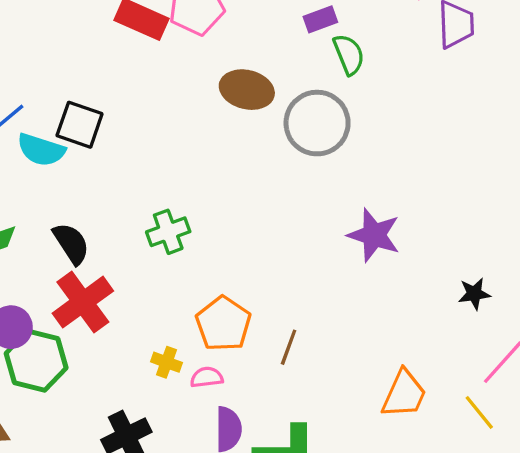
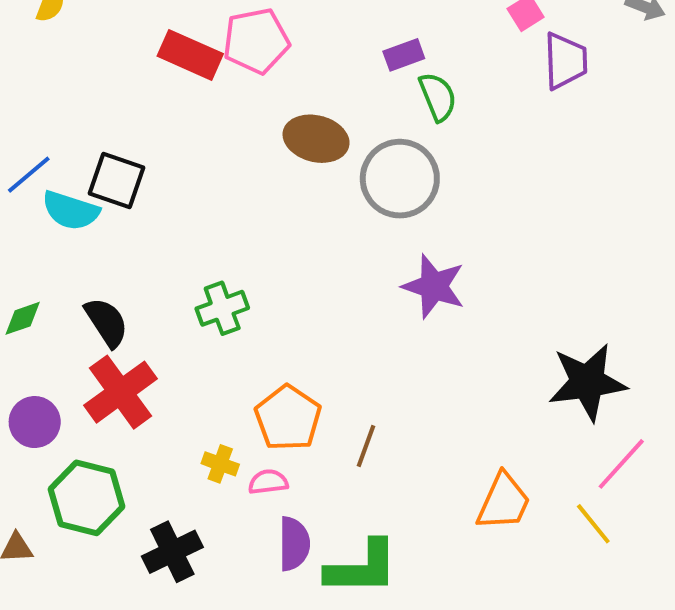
purple star: (374, 235) -> (434, 286), moved
black star: (474, 294) -> (587, 382), size x2.0
green hexagon: (36, 361) -> (87, 498), moved

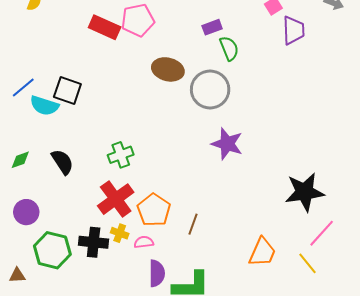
red cross: (120, 392) -> (116, 199), moved
black cross: (172, 552) -> (94, 242), moved, turned 32

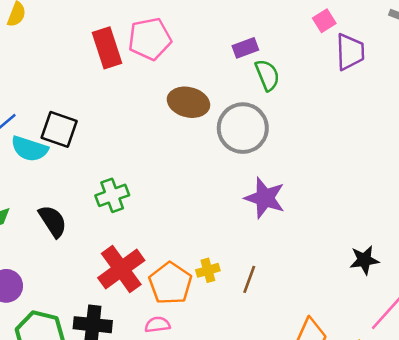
red rectangle: (105, 27) -> (107, 48), turned 48
green cross: (121, 155) -> (112, 195), moved
black star: (304, 192) -> (364, 260), size x0.6
brown line: (193, 224) -> (249, 279), moved
yellow cross: (120, 233) -> (208, 270), moved, turned -36

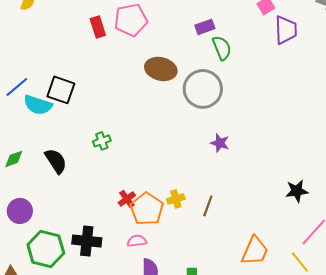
red rectangle: (107, 48) -> (98, 27), size x0.7
green cross: (112, 195) -> (102, 141), size x0.7
purple star: (265, 198) -> (220, 143), size x0.6
red cross: (121, 269) -> (127, 199), moved, size x0.5

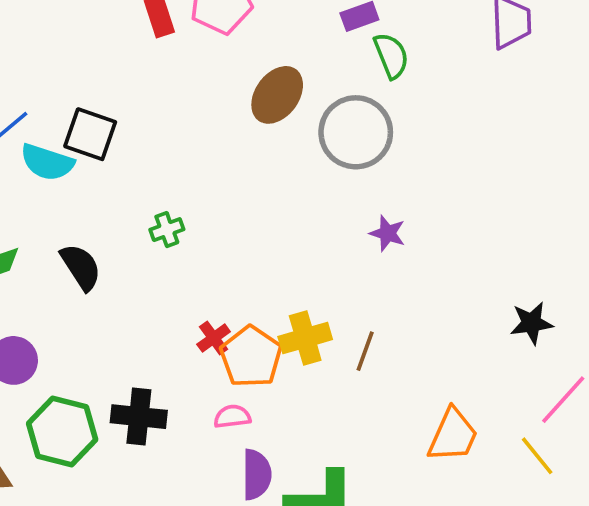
brown ellipse: (161, 69) -> (277, 95), turned -68
yellow cross: (176, 199) -> (305, 338), size x1.5

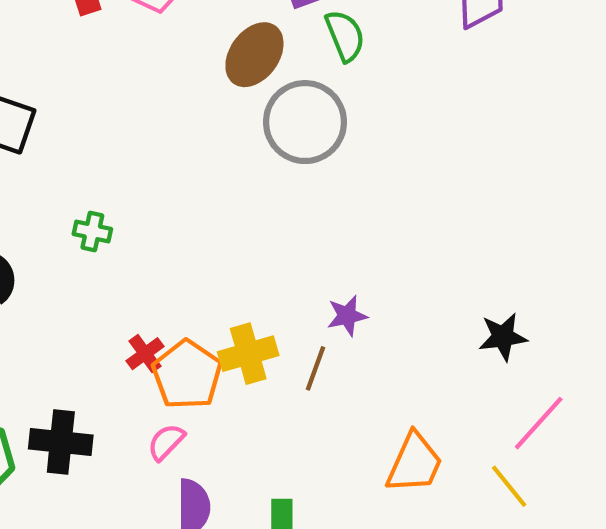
brown ellipse: (277, 95) -> (254, 55), moved
green cross: (167, 230) -> (92, 232), turned 32
purple star: (387, 233) -> (347, 316), moved, turned -30
pink semicircle: (232, 417) -> (166, 442), turned -39

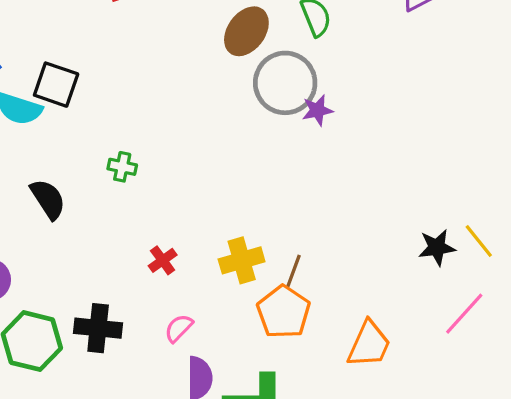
purple star: (347, 316) -> (317, 110), moved
orange pentagon: (187, 375) -> (284, 312), moved
yellow line: (509, 486) -> (479, 241), moved

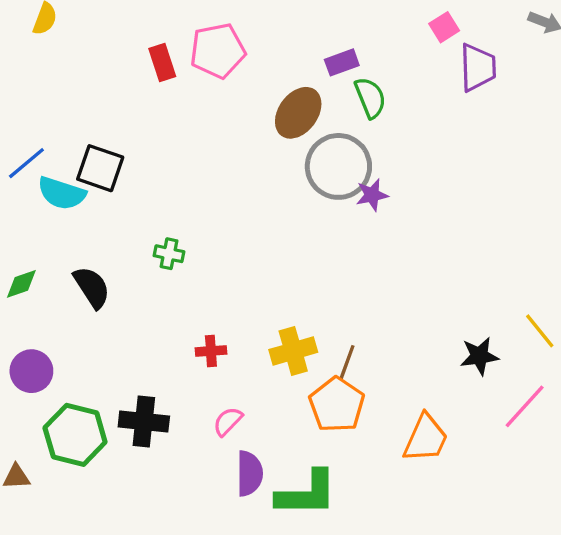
black star: (437, 247) -> (479, 356), moved
red cross: (163, 260) -> (211, 351), turned 32

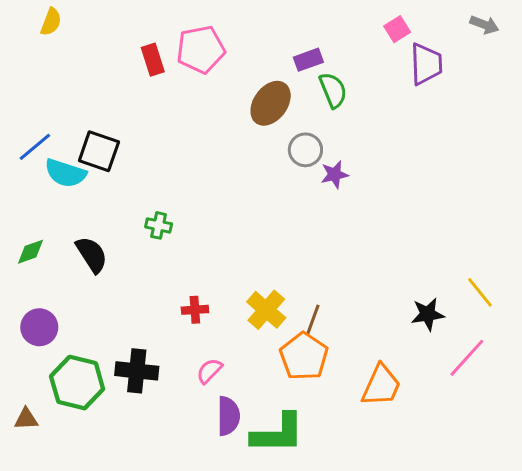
gray circle: (338, 166) -> (305, 150), size x0.6
yellow cross: (293, 351) -> (266, 310), turned -33

